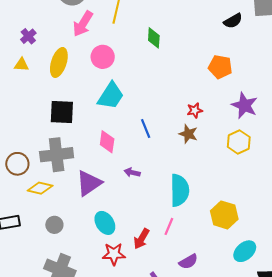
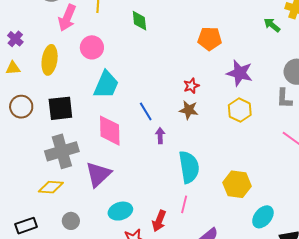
pink diamond: (107, 142) -> (110, 131), size x1.4
brown circle: (17, 164) -> (21, 107), moved
purple arrow: (132, 172) -> (160, 136), moved, turned 84
cyan ellipse: (105, 223) -> (120, 211), turned -65

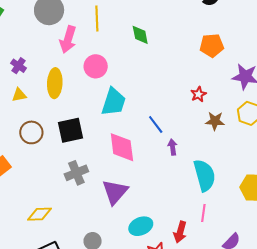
brown star: (189, 110) -> (215, 121), moved
gray cross: (62, 151) -> (76, 173), size x0.7
yellow diamond: (51, 187) -> (40, 214), moved

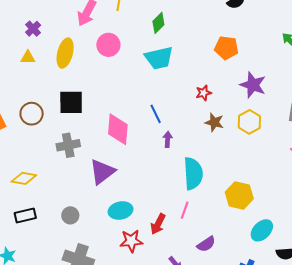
green diamond: (140, 35) -> (158, 23), turned 45
cyan trapezoid: (114, 102) -> (159, 58), moved, turned 48
brown circle: (31, 132) -> (32, 114), moved

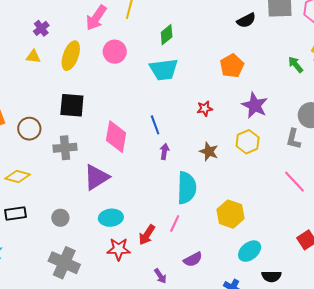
orange pentagon: (226, 48) -> (232, 66), turned 30
brown circle: (32, 114) -> (29, 129), moved
brown star: (214, 122) -> (209, 152), moved

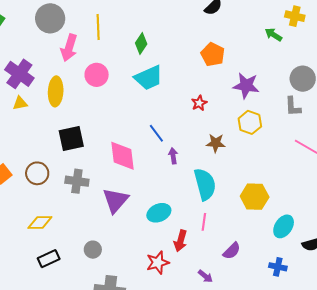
purple cross: (41, 28) -> (19, 74), size x1.8
gray cross: (65, 148) -> (77, 181), turned 30
cyan ellipse: (111, 218) -> (159, 213), moved

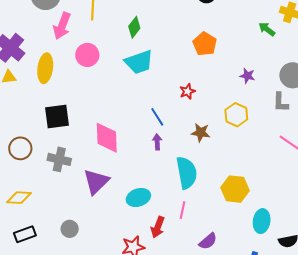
purple star: (246, 86) -> (247, 76), moved, size x0.6
blue line: (156, 133) -> (157, 117), moved
cyan ellipse: (284, 226) -> (262, 221), turned -30

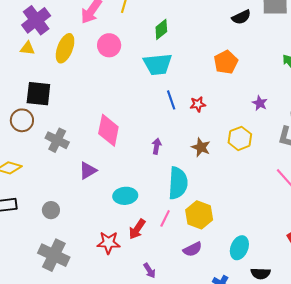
black square: (57, 116) -> (38, 94), moved
blue line: (157, 117) -> (171, 100), moved
purple triangle: (96, 182) -> (88, 170), size x0.7
yellow hexagon: (235, 189) -> (199, 215), moved
purple semicircle: (208, 241) -> (193, 249), moved

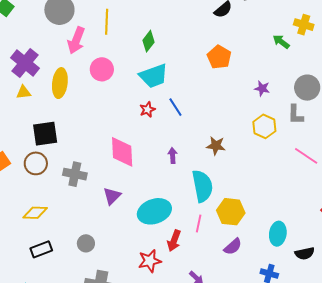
red star: (198, 104) -> (148, 110), moved
yellow hexagon: (240, 138) -> (264, 126), moved
cyan ellipse: (125, 196) -> (154, 211), size x1.4

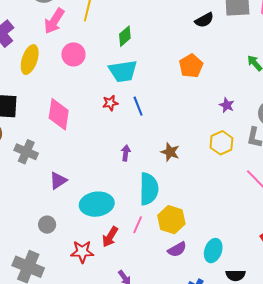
pink diamond: (122, 152) -> (59, 114), moved
gray circle: (86, 243) -> (47, 225), moved
purple semicircle: (233, 247) -> (177, 249), moved

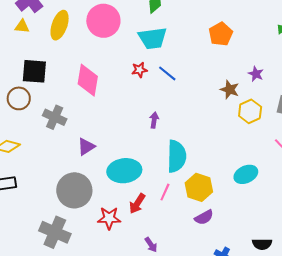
pink circle: (73, 54) -> (103, 21), size x1.4
blue line: (138, 106) -> (167, 73), turned -30
brown star: (170, 152) -> (230, 90), moved
gray circle: (47, 225) -> (74, 190), size x2.0
cyan ellipse: (213, 251) -> (246, 174), moved, turned 45

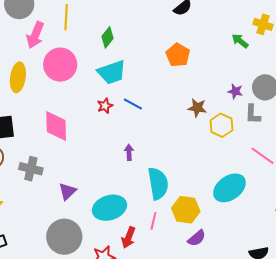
purple star: (256, 74) -> (235, 91), moved
cyan ellipse: (246, 174) -> (229, 188), size x1.4

